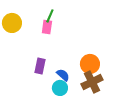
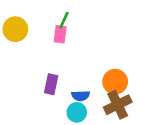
blue semicircle: (63, 75) -> (81, 96), turned 136

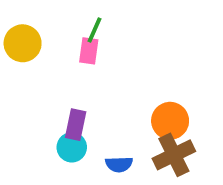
blue semicircle: (81, 96) -> (119, 164), moved
cyan circle: (77, 112) -> (72, 147), moved

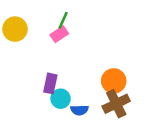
pink rectangle: (89, 51) -> (59, 34), turned 48
cyan circle: (72, 147) -> (61, 99), moved

